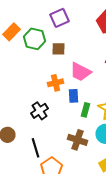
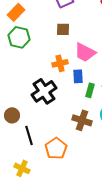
green hexagon: (34, 39) -> (19, 37), moved
black cross: (40, 111) -> (44, 91), size x1.4
black line: (36, 148) -> (29, 135), moved

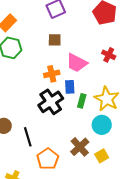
black cross: (44, 91) -> (51, 102), moved
brown cross: (82, 120) -> (80, 147), moved, turned 30
black line: (29, 135) -> (28, 137), moved

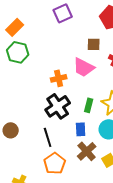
brown square: (55, 40) -> (94, 44), moved
blue rectangle: (70, 87) -> (81, 129), moved
black line: (28, 137) -> (48, 137), moved

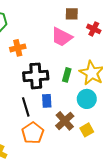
orange cross: (59, 78) -> (18, 48), moved
black cross: (58, 106) -> (36, 76), turned 30
blue rectangle: (81, 129) -> (47, 101), moved

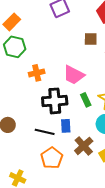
pink trapezoid: (62, 37) -> (74, 75), moved
green rectangle: (67, 75) -> (86, 100), turned -40
black line: (26, 107) -> (45, 132), turned -60

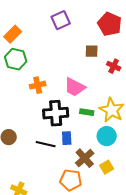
green rectangle: (86, 100) -> (87, 112), turned -56
orange pentagon: (52, 158) -> (71, 180), moved, turned -30

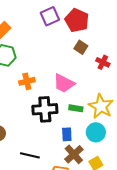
red pentagon: (110, 24) -> (77, 20), moved
brown square: (92, 51) -> (81, 47), turned 32
blue rectangle: (67, 138) -> (67, 134), moved
black line: (46, 144) -> (30, 155), moved

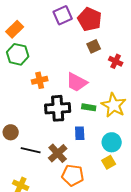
brown square: (81, 47) -> (94, 46), turned 32
cyan circle: (96, 132) -> (112, 142), moved
brown cross: (74, 154) -> (58, 153), moved
black line: (30, 155) -> (31, 150), moved

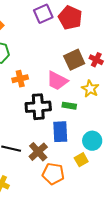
brown square: (94, 46) -> (74, 60), moved, size x1.5
yellow star: (114, 105) -> (90, 89), moved, size x0.7
blue rectangle: (80, 133) -> (60, 132), size x1.5
yellow square: (109, 162) -> (81, 160), moved

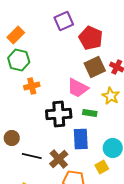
red pentagon: (70, 18) -> (91, 38), moved
orange cross: (20, 79) -> (32, 86), moved

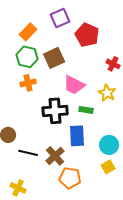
orange rectangle: (16, 35) -> (28, 32), moved
green hexagon: (19, 60) -> (27, 57), moved
brown square: (95, 67) -> (54, 58), moved
yellow square: (102, 167) -> (108, 167), moved

